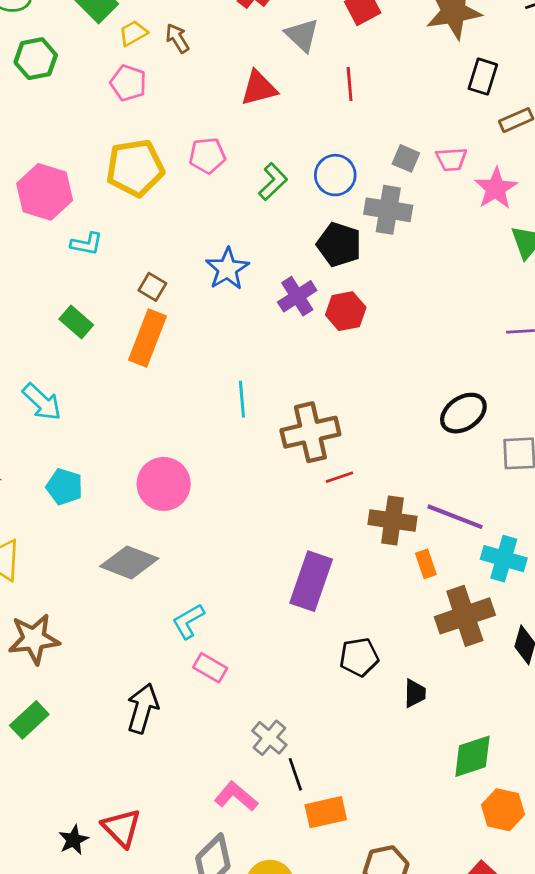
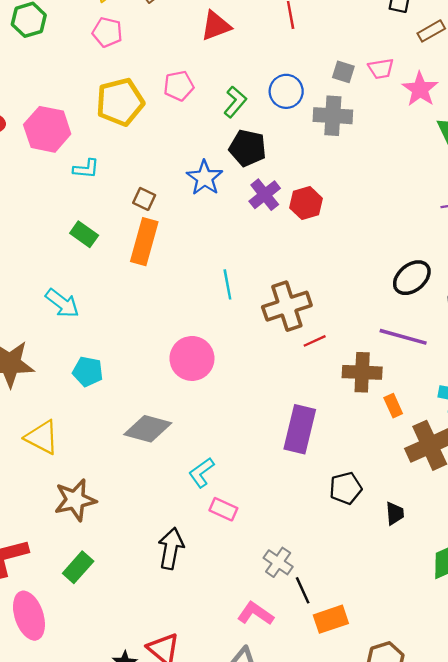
black pentagon: (339, 245) -> (248, 148), moved
pink circle: (164, 484) -> (192, 358), moved
purple line: (455, 517) -> (403, 337), moved

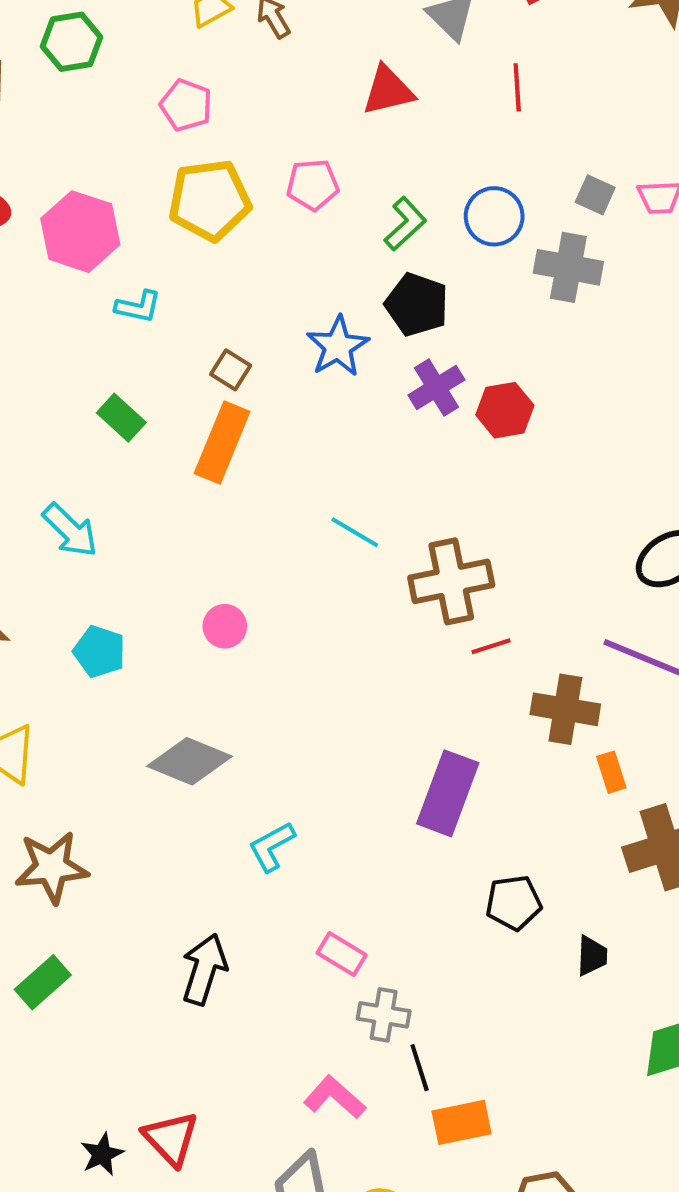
pink pentagon: (107, 32) -> (186, 105), moved
cyan line: (227, 284) -> (355, 532), turned -56
pink circle: (192, 358) -> (225, 626), moved, size x0.6
pink rectangle: (223, 509) -> (342, 954), moved
gray cross: (278, 562) -> (384, 1015), turned -32

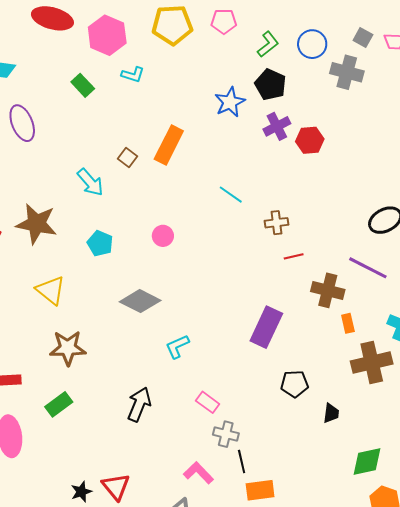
brown square: (231, 370) -> (128, 157), moved
green rectangle: (121, 418) -> (83, 85), moved
brown cross: (451, 581) -> (276, 223), size x0.6

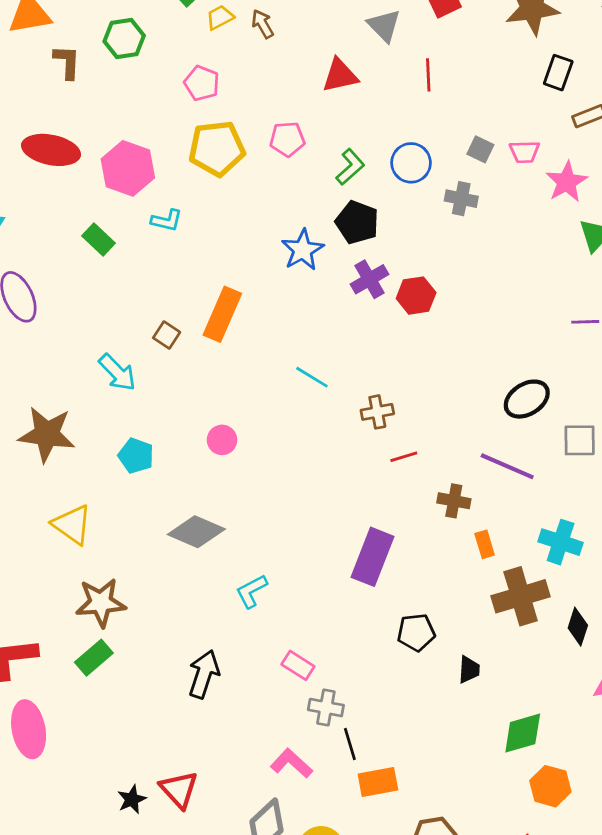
gray cross: (347, 72) -> (461, 199), size x0.7
brown cross: (328, 290) -> (454, 501), size x0.7
green rectangle: (59, 404) -> (94, 658), moved

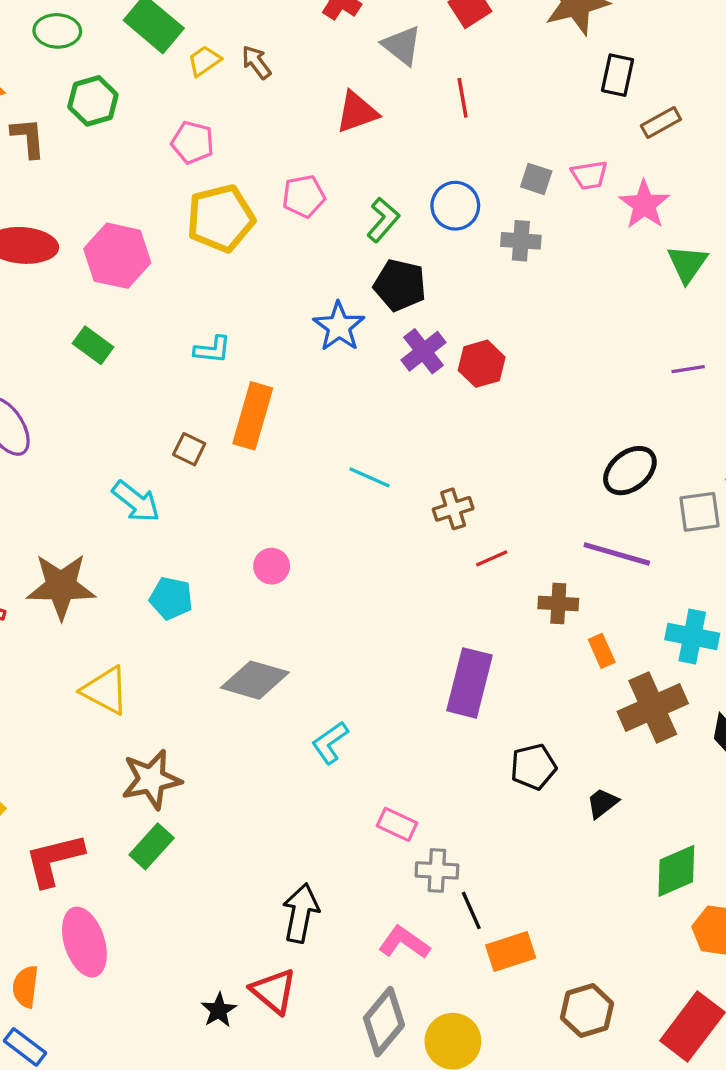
cyan L-shape: (167, 220) -> (212, 350), moved
black trapezoid: (469, 670) -> (602, 803), turned -124
black arrow: (204, 674) -> (301, 913), moved

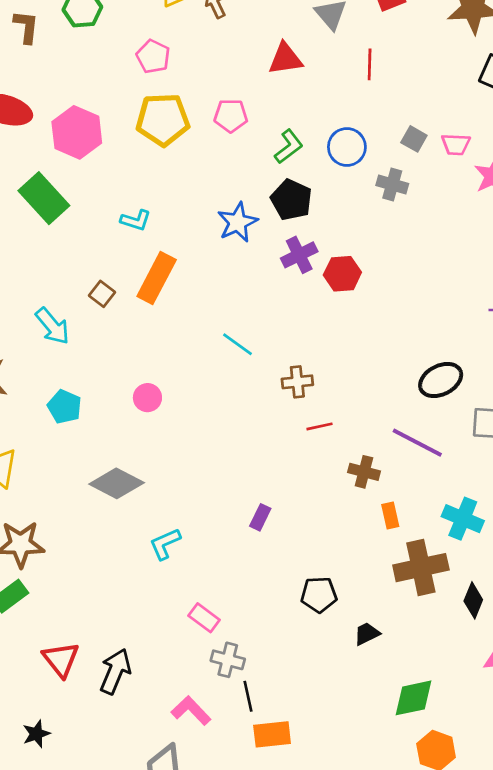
green rectangle: (93, 345) -> (44, 198), size x1.6
purple rectangle: (469, 683) -> (260, 517), moved, size x0.5
red triangle: (274, 991) -> (61, 659), moved

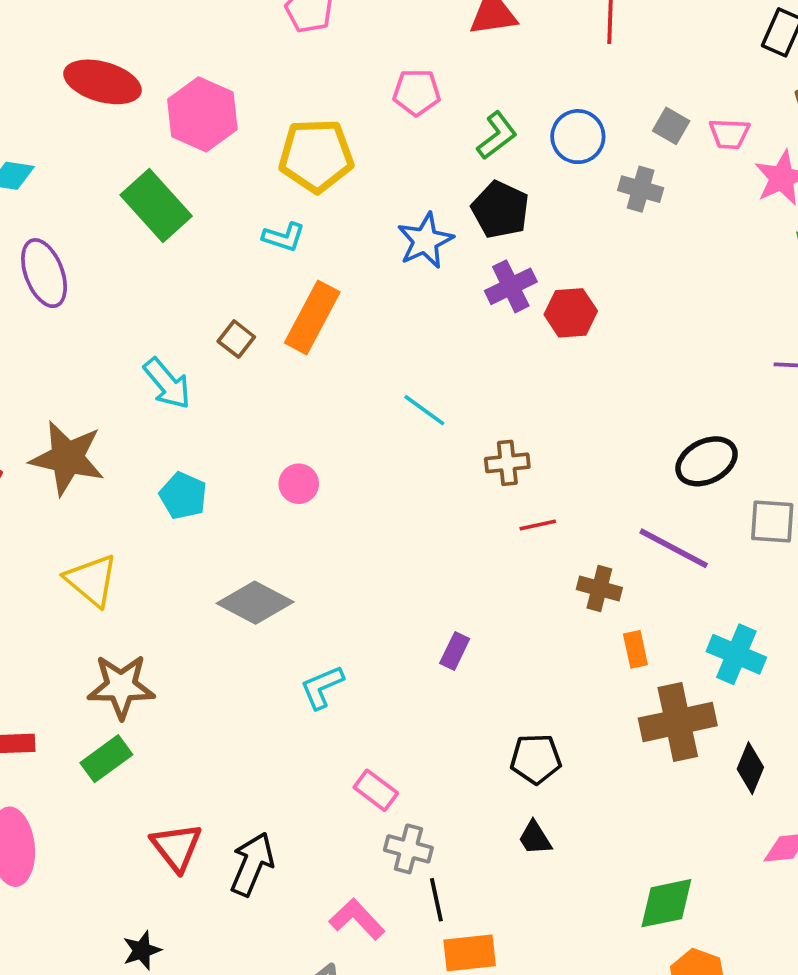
yellow pentagon: (163, 120) -> (316, 156), moved
black trapezoid: (367, 634) -> (535, 838), moved, turned -96

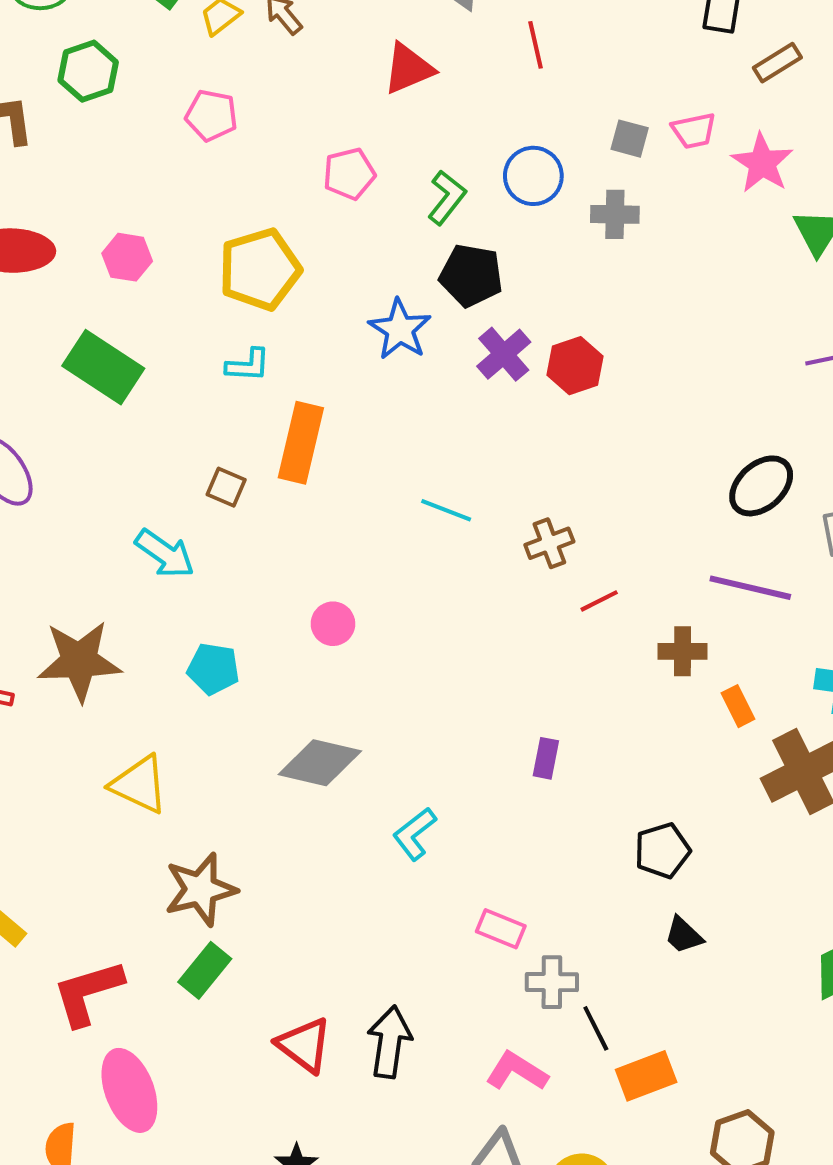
pink hexagon: (202, 114) -> (127, 257), size x0.6

